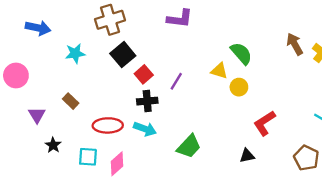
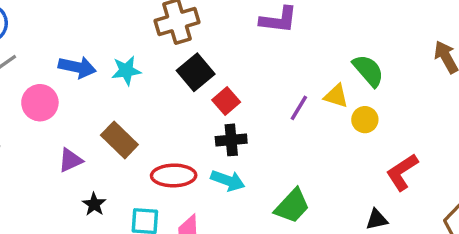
blue arrow: (38, 28) -> (77, 67), moved
purple line: (176, 81) -> (299, 108), moved
brown rectangle: (71, 101) -> (119, 140), size x1.5
purple triangle: (37, 115) -> (70, 160), turned 36

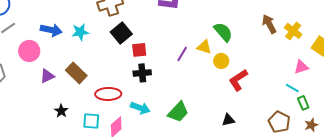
red square: (226, 101) -> (139, 50), turned 35
purple triangle: (70, 160) -> (47, 76), moved
red L-shape: (402, 172) -> (238, 80), moved
cyan arrow: (228, 181) -> (140, 108), moved

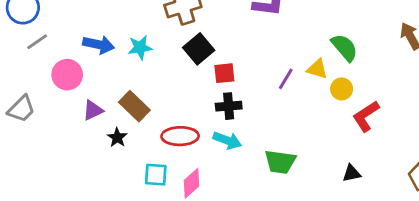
cyan arrow: (140, 108) -> (227, 140), moved
black star: (61, 111) -> (117, 138), moved
green trapezoid: (178, 112) -> (280, 162), turned 55

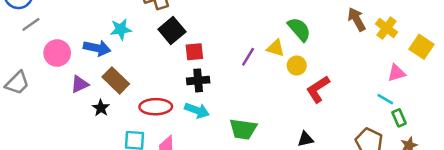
blue arrow: (99, 45) -> (97, 48), moved

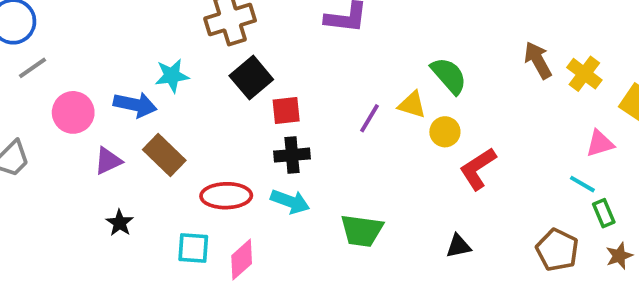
black star: (101, 108) -> (120, 223), moved

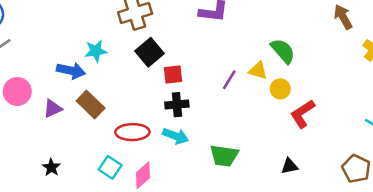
brown arrow: (538, 60) -> (343, 17), moved
pink circle: (73, 112) -> (17, 91), moved
black star: (120, 223) -> (51, 167), moved
cyan square: (193, 248) -> (110, 167), turned 30

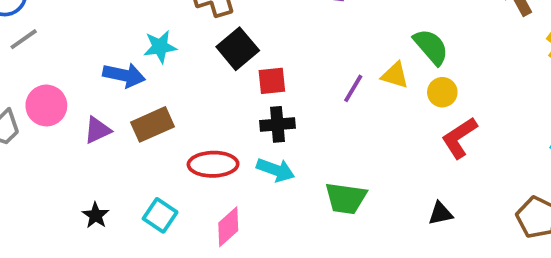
yellow circle: (280, 89) -> (442, 92), moved
brown rectangle: (91, 105) -> (152, 124), turned -68
cyan square: (110, 167) -> (160, 215), moved

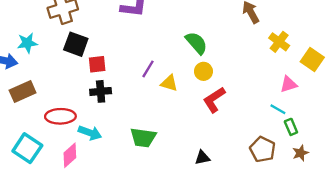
black square: (238, 49) -> (76, 44), turned -30
yellow triangle: (395, 75) -> (169, 83), moved
cyan arrow: (276, 170) -> (90, 133), moved
black triangle: (440, 213) -> (202, 158), moved
cyan square: (160, 215) -> (27, 148), size x1.4

